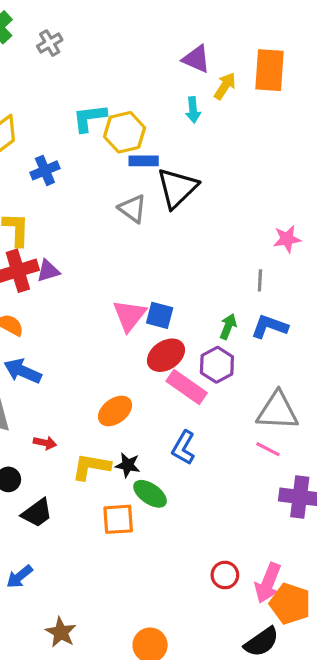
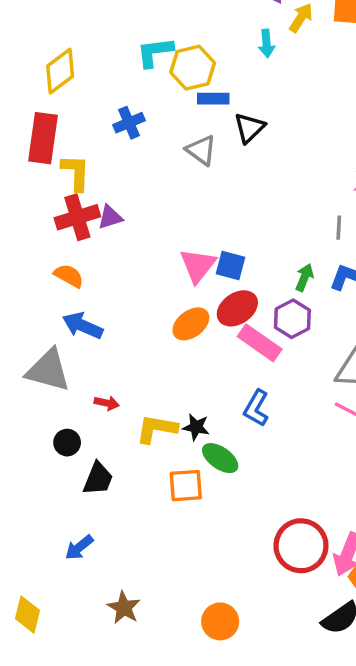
blue cross: (45, 170) -> (129, 123), moved
black triangle: (177, 188) -> (249, 128), size x0.7
orange ellipse: (115, 411) -> (191, 324), moved
black trapezoid: (37, 513) -> (98, 479), turned -32
red circle: (225, 575) -> (301, 546), size x1.8

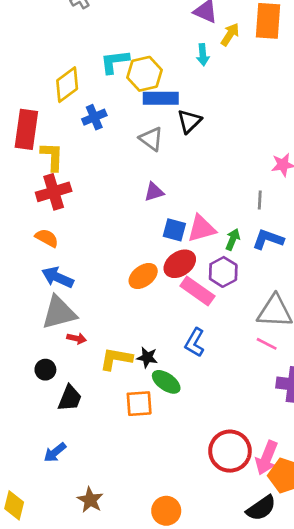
yellow diamond: (60, 71) -> (67, 85), moved
blue rectangle: (213, 99) -> (161, 98), size x1.4
purple triangle: (110, 217) -> (154, 192), moved
pink triangle: (198, 265) -> (201, 228), moved, turned 36
gray triangle: (48, 370) -> (59, 313), moved, turned -30

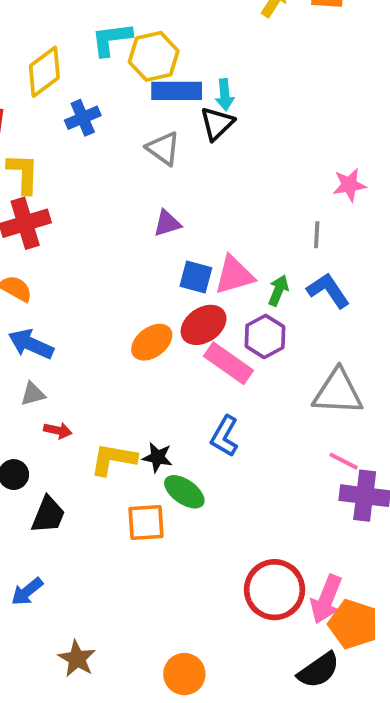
cyan arrow: (203, 55) -> (225, 95), moved
blue L-shape: (268, 239) -> (328, 290), turned 36
gray triangle: (59, 313) -> (33, 394), size x0.5
pink line: (267, 344) -> (344, 461), moved

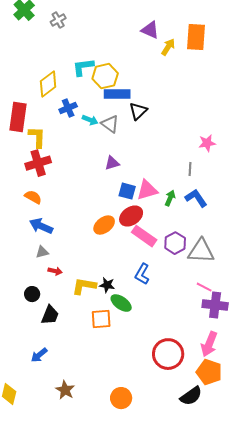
cyan arrow: (225, 95) -> (90, 120), moved, turned -63
purple hexagon: (265, 336) -> (175, 243), moved
pink arrow: (326, 599) -> (209, 344), moved

